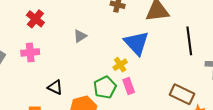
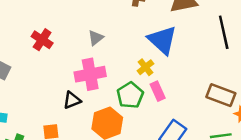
red cross: (35, 19) -> (42, 40), moved
pink cross: (30, 52) -> (90, 74), moved, size x1.4
black triangle: (55, 87) -> (72, 100), turned -42

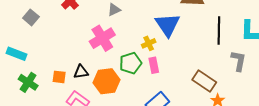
pink cross: (90, 74) -> (102, 38), turned -35
black triangle: (72, 100) -> (81, 72), moved

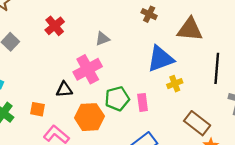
blue triangle: (168, 25) -> (160, 59), turned 40
yellow cross: (149, 43) -> (175, 84), moved
black triangle: (81, 72) -> (64, 89), moved

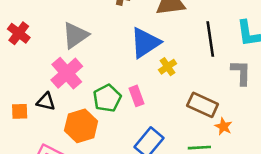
gray triangle: (102, 39) -> (75, 35), size x1.6
black triangle: (64, 89) -> (46, 102), turned 30
orange square: (38, 109) -> (20, 111), moved

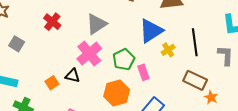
black line: (210, 39) -> (195, 42), moved
green pentagon: (107, 98) -> (124, 60), moved
orange square: (20, 111) -> (52, 83), turned -32
orange hexagon: (81, 126) -> (117, 93), moved

